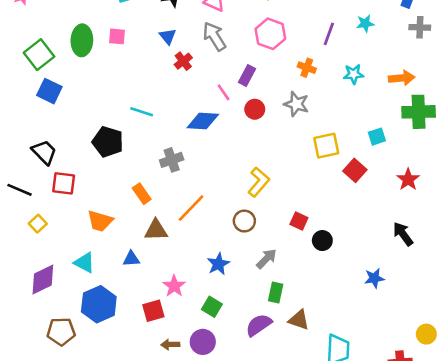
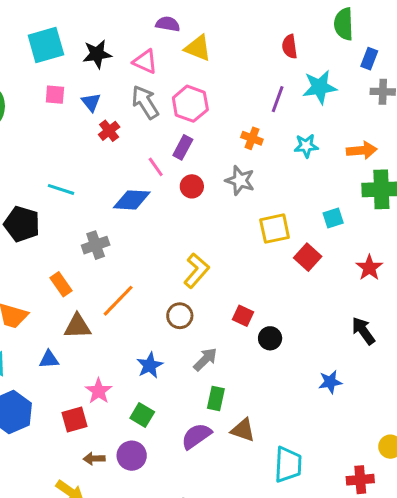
cyan star: (365, 23) -> (320, 87), size x1.6
pink hexagon: (270, 34) -> (190, 104), moved
pink square: (117, 36) -> (55, 95), moved

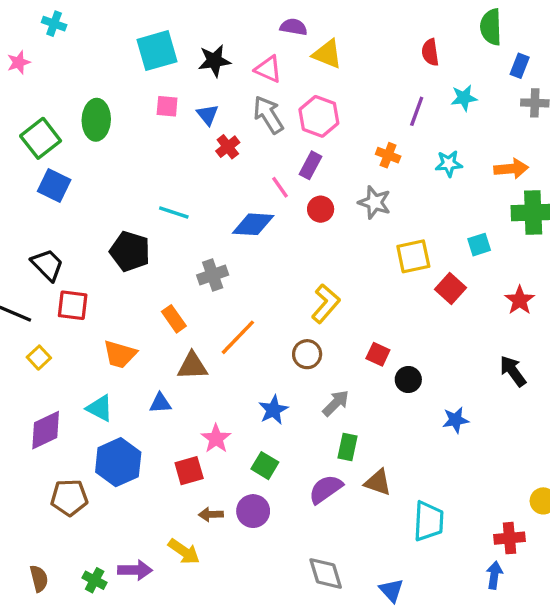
cyan star: (320, 87) -> (464, 98), size x0.7
blue star: (330, 382) -> (456, 420), moved

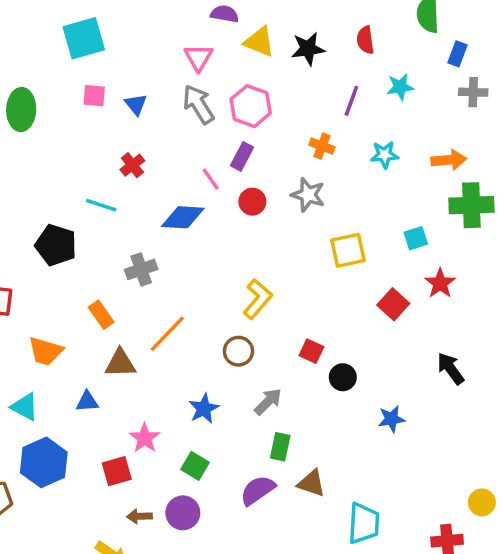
black star: (214, 61) -> (308, 49), moved
pink triangle: (268, 69) -> (198, 57), turned 36
red cross: (228, 147) -> (132, 165), moved
red square: (450, 288) -> (393, 304), moved
red star: (520, 300) -> (440, 283), moved

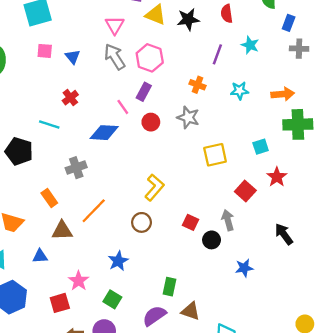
cyan star: (400, 87) -> (250, 45), turned 30
gray arrow: (268, 402) -> (228, 220), moved, turned -60

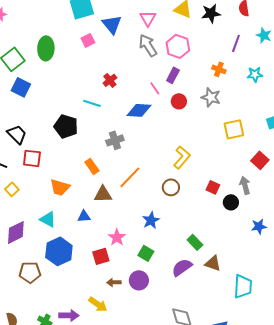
pink square: (45, 51) -> (88, 40), turned -32
blue triangle: (73, 57) -> (112, 24), moved, size x1.5
green rectangle: (170, 287) -> (195, 242), turned -56

